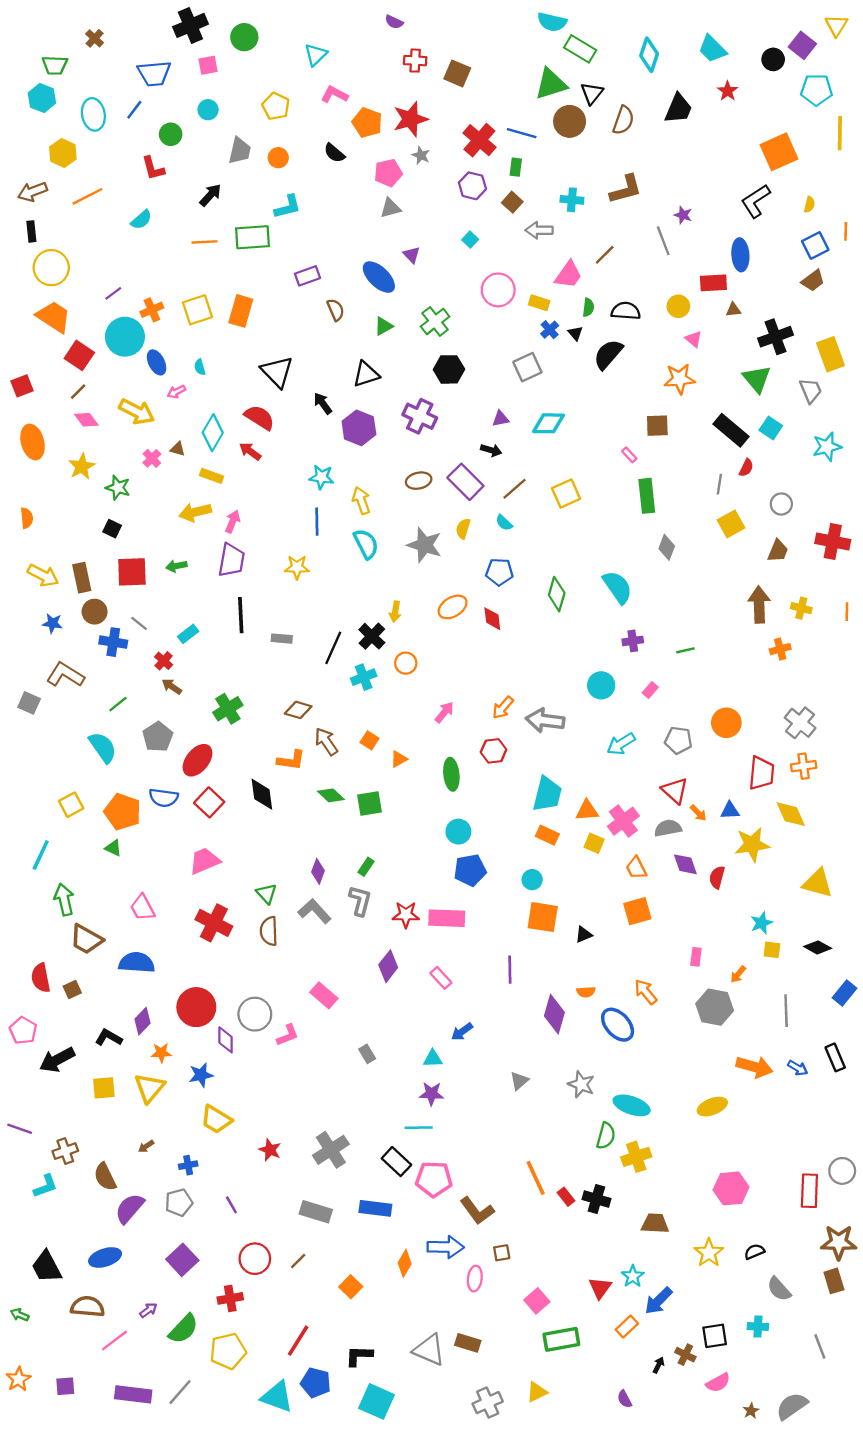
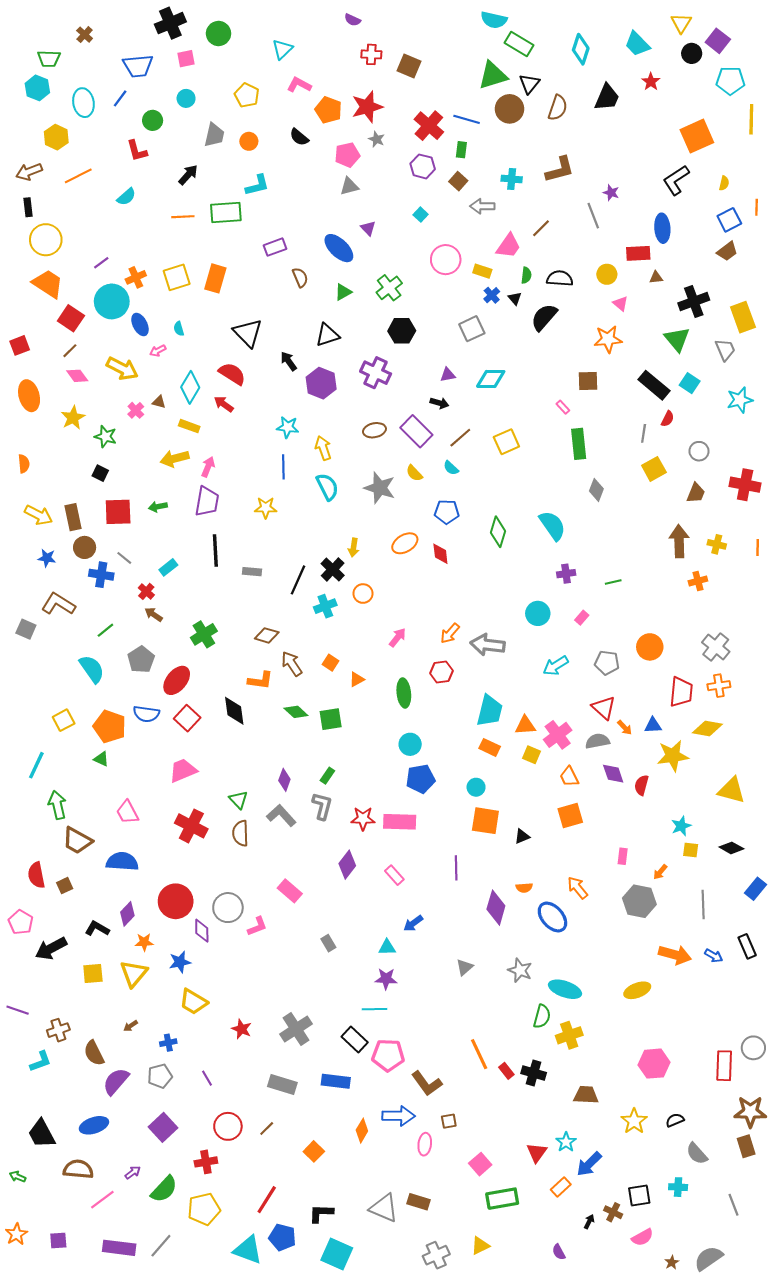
yellow triangle: (836, 25) -> (681, 23), moved
yellow semicircle: (463, 529) -> (414, 473), turned -60
yellow diamond: (791, 814) -> (707, 729), turned -56

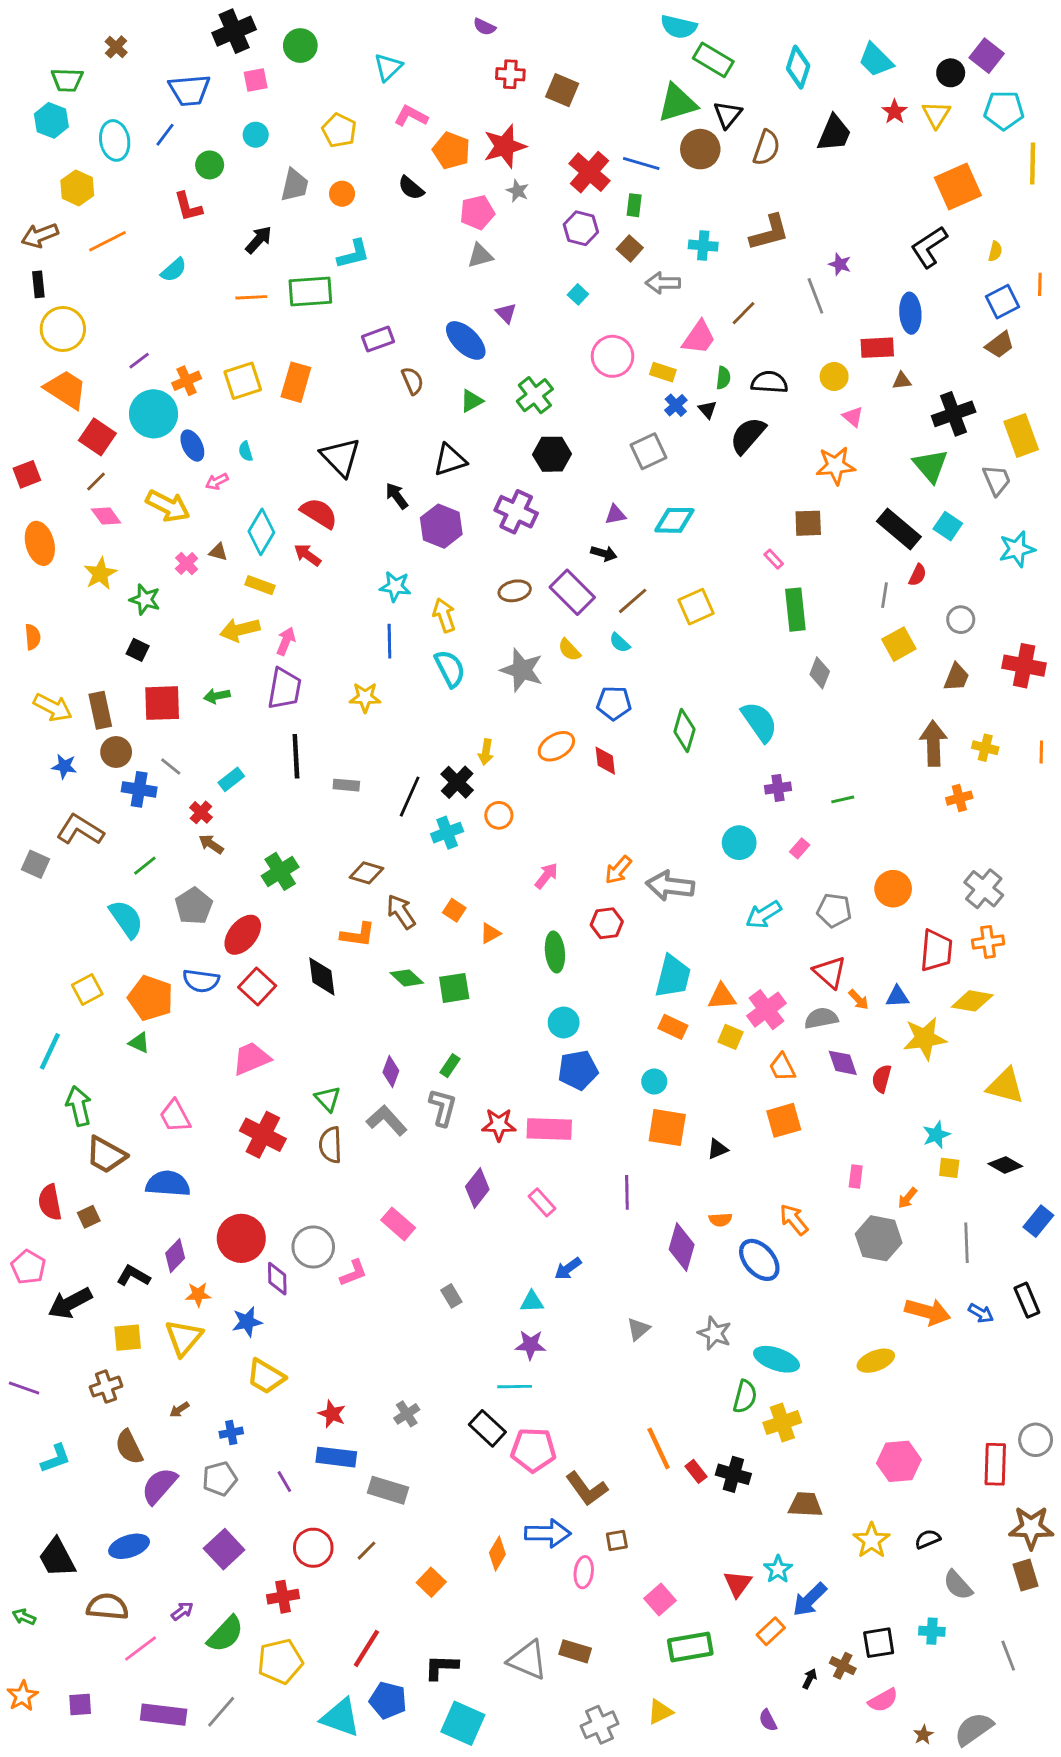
yellow triangle: (681, 23) -> (936, 115), moved
gray cross: (296, 1029) -> (407, 1414), size x0.6
brown cross: (58, 1030) -> (106, 1387), moved
blue rectangle: (336, 1081) -> (336, 1457), moved

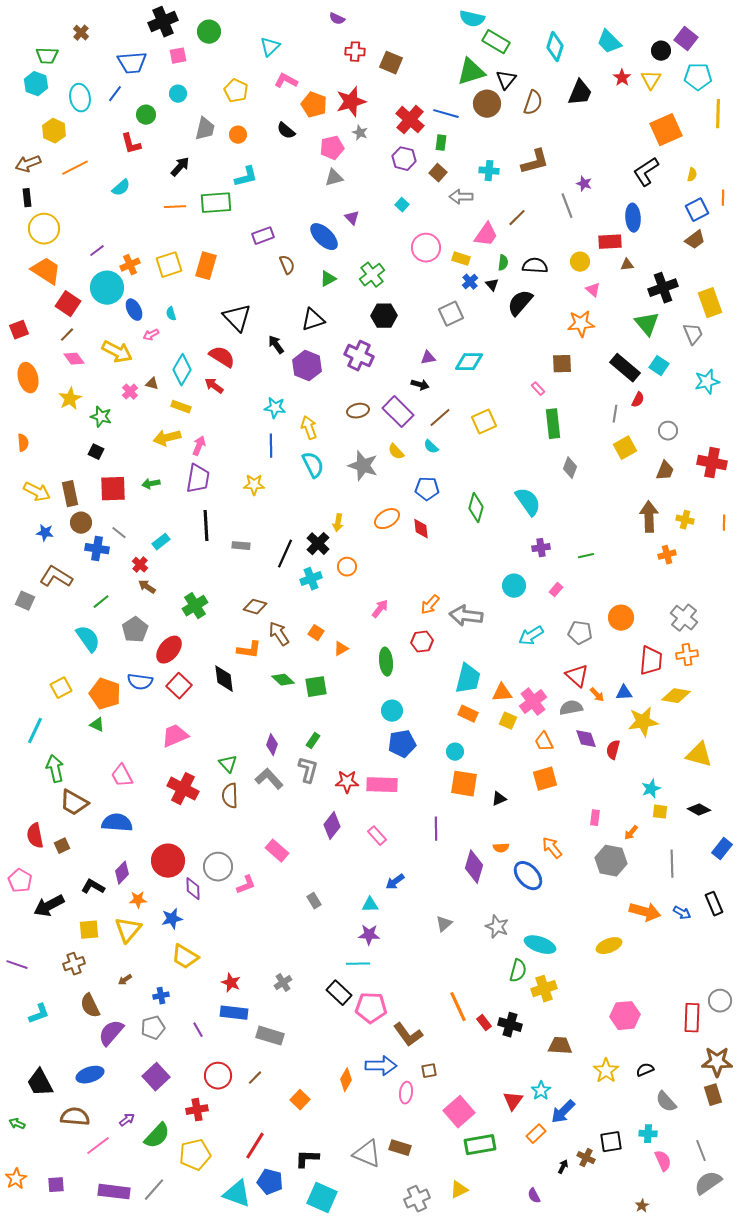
pink square: (660, 1600) -> (459, 1112), size x1.4
pink semicircle: (883, 1700) -> (663, 1161), moved, turned -85
gray semicircle: (974, 1729) -> (708, 1183), moved

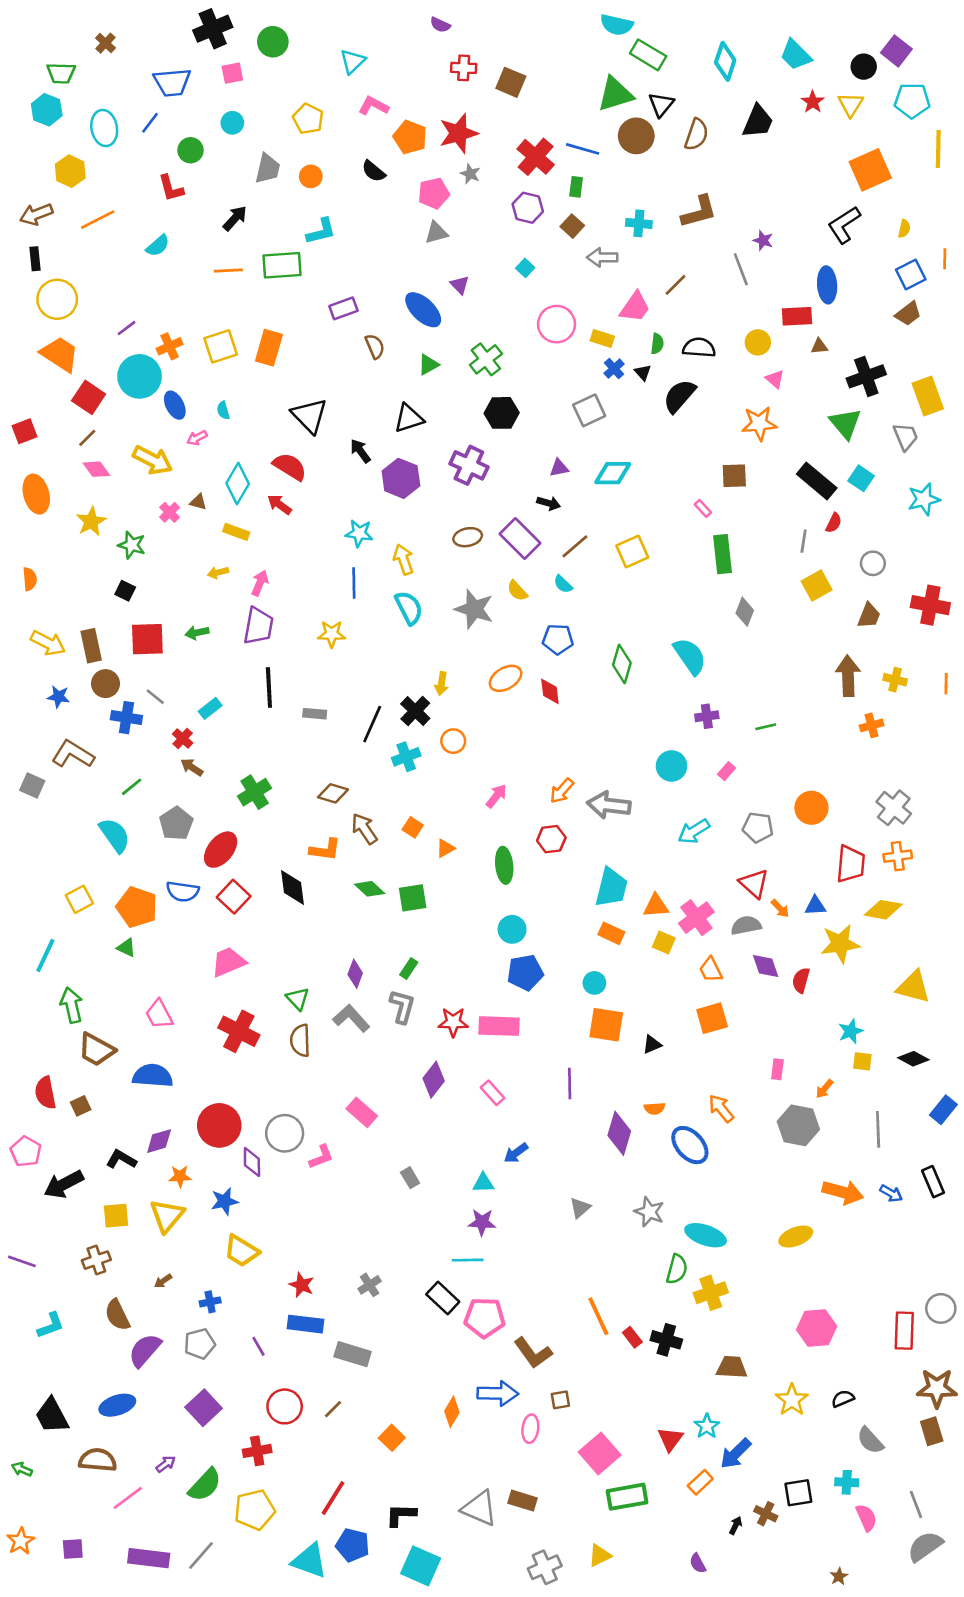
yellow arrow: (167, 438) -> (218, 572), size x0.6
purple diamond: (122, 873) -> (159, 1141), turned 30

